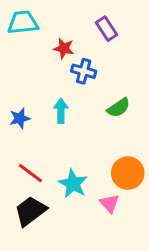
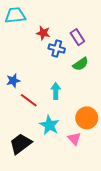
purple rectangle: (106, 29) -> (77, 37), moved
green semicircle: (119, 108) -> (81, 64), moved
cyan arrow: (61, 111) -> (56, 91), moved
red line: (30, 173) -> (29, 100), moved

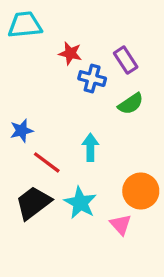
black trapezoid: (20, 144) -> (33, 203), moved

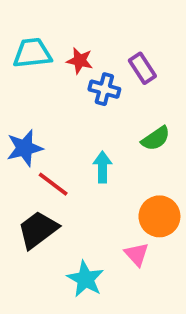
cyan trapezoid: (25, 25) -> (32, 53), moved
green semicircle: (131, 104) -> (156, 139), moved
blue star: (22, 131) -> (25, 148), size x1.4
cyan star: (80, 203) -> (85, 279), moved

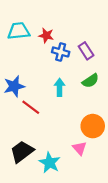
purple rectangle: (142, 68) -> (86, 51), moved
cyan arrow: (102, 167) -> (60, 87), moved
black trapezoid: (38, 230) -> (22, 152), moved

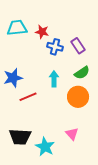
red line: (31, 107) -> (28, 97), turned -60
orange circle: (93, 126) -> (78, 97), moved
black trapezoid: (22, 152) -> (20, 137), turned -140

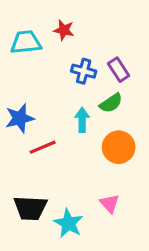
red star: (42, 32) -> (64, 30), moved
green semicircle: (82, 73) -> (111, 103), moved

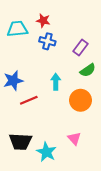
purple rectangle: (119, 70) -> (80, 48), turned 70
blue cross: (84, 71) -> (47, 41), moved
green semicircle: (111, 103) -> (88, 70), moved

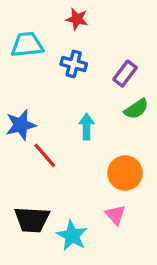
red star: (43, 21) -> (77, 19), moved
red line: (29, 100) -> (45, 155), turned 72
orange circle: (80, 100) -> (125, 173), moved

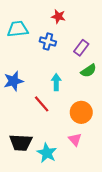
red star: (77, 19) -> (58, 16), moved
red line: (45, 155) -> (42, 104), moved

